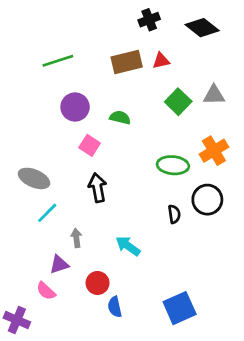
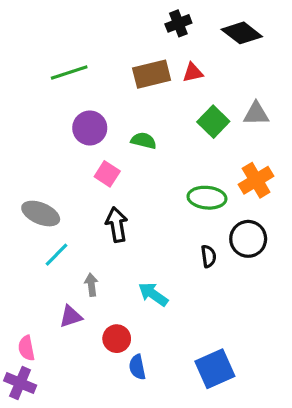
pink semicircle: (46, 291) -> (26, 348), moved, turned 36

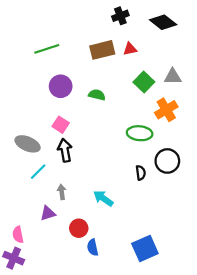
pink square: (107, 174) -> (61, 125), moved
orange cross: (256, 180) -> (166, 110), moved
black arrow: (117, 225) -> (65, 150), moved

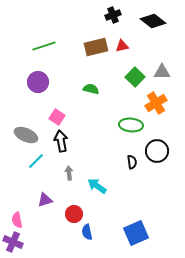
purple circle: (61, 86) -> (38, 82), moved
gray arrow: (62, 192) -> (69, 173), moved

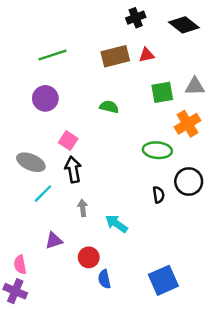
green square: (135, 77) -> (162, 92), turned 36

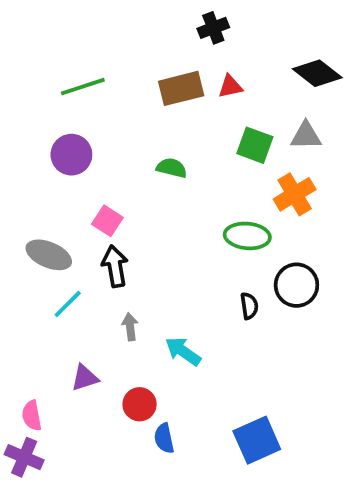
black diamond: (184, 25) -> (317, 73), moved
green square: (162, 92) -> (255, 145), turned 30

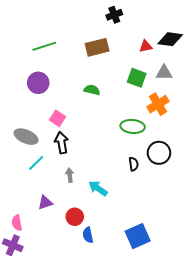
black diamond: (317, 73) -> (170, 39), turned -30
red triangle: (230, 87) -> (146, 46), moved

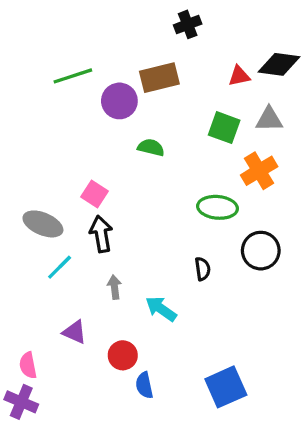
purple circle: (38, 83) -> (119, 101), moved
black semicircle: (134, 164) -> (203, 269), moved
purple triangle: (45, 203) -> (75, 332), turned 42

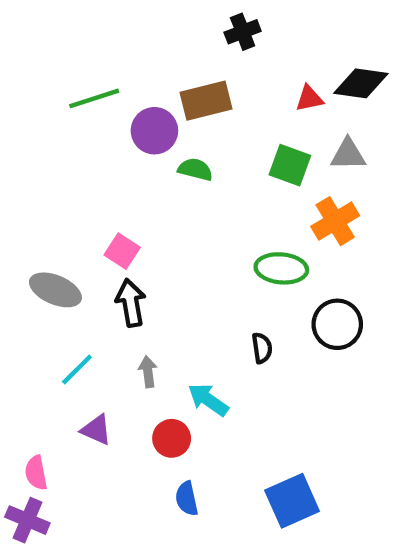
green semicircle: (151, 147) -> (195, 169), moved
cyan line: (60, 267) -> (77, 370), moved
red circle: (123, 355) -> (172, 438), moved

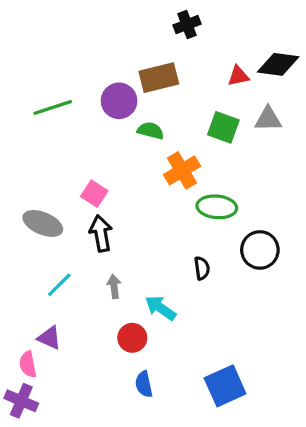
green line: (94, 98) -> (53, 107), moved
orange cross: (335, 221) -> (182, 170), moved
purple triangle: (96, 430) -> (49, 338), moved

